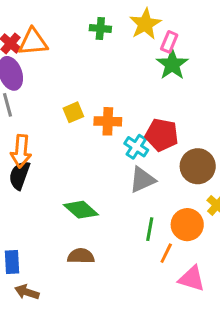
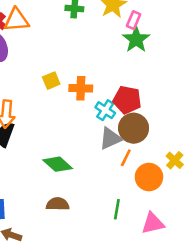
brown circle: (198, 166) -> (134, 128), moved
green line: (150, 229) -> (117, 209), moved
orange line: (166, 253) -> (126, 158), moved
pink triangle: (192, 279) -> (153, 223), turned -30

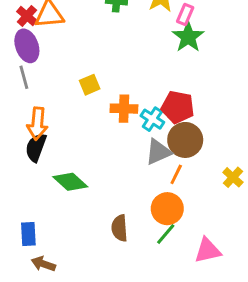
orange cross: (81, 88) -> (124, 109), moved
green diamond: (58, 164) -> (70, 182), moved
orange circle: (149, 177) -> (167, 209), moved
brown semicircle: (58, 204) -> (119, 228), moved, turned -95
green line: (117, 209) -> (166, 234), turned 30

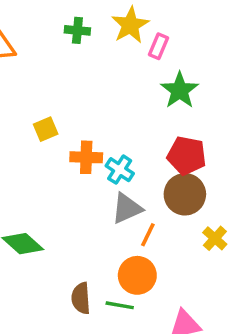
green star: (188, 37) -> (180, 90), moved
red pentagon: (178, 107) -> (187, 156), moved
brown circle: (185, 140) -> (185, 194), moved
green line: (166, 234) -> (120, 305), moved, turned 60

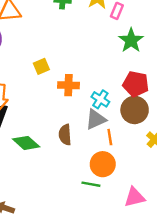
cyan cross: (120, 170) -> (100, 99), moved
orange line: (148, 235) -> (110, 137), turned -35
brown semicircle: (81, 298) -> (65, 135), moved

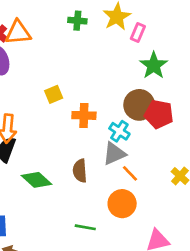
brown circle: (135, 110) -> (139, 105), moved
orange line: (110, 137) -> (130, 173), turned -35
green line: (91, 184) -> (85, 227), moved

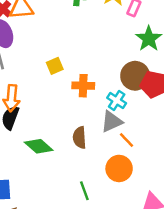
green line: (85, 227) -> (84, 191), turned 60

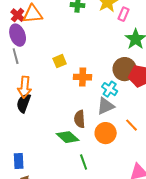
orange line: (126, 140) -> (132, 125), moved
green diamond: (39, 146) -> (68, 137), moved
orange circle: (119, 168) -> (106, 133), moved

